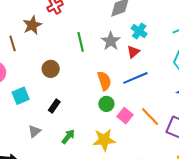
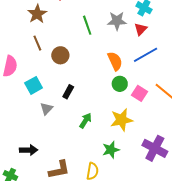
gray star: (111, 41) -> (117, 21), turned -30
brown line: (13, 43) -> (37, 43), moved
gray triangle: (34, 131) -> (46, 109), moved

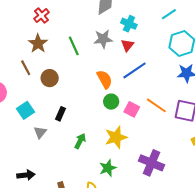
brown star: (37, 14) -> (38, 43), moved

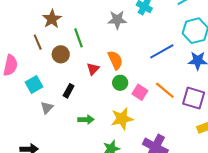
red triangle: (127, 45) -> (93, 69), moved
green line: (74, 46) -> (78, 38), moved
blue line: (134, 70) -> (162, 51), moved
green arrow: (80, 141) -> (86, 120), turned 56

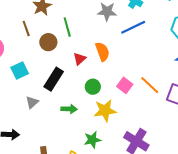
blue line: (162, 51) -> (133, 27), moved
green circle: (120, 83) -> (93, 87), moved
black rectangle: (69, 91) -> (54, 79), size x1.6
gray triangle: (47, 108) -> (32, 102), moved

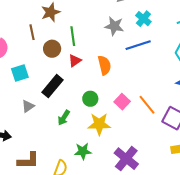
red triangle: (80, 59) -> (75, 61), moved
green arrow: (69, 109) -> (64, 118), turned 112

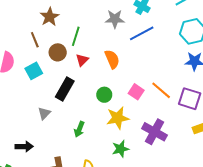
green line: (73, 36) -> (76, 36), turned 36
cyan square: (20, 73) -> (34, 71), moved
green arrow: (64, 118) -> (79, 129), moved
green star: (83, 151) -> (120, 149), moved
purple cross: (126, 159) -> (155, 132), moved

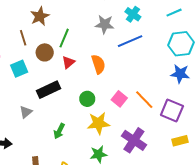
black rectangle: (65, 89) -> (49, 90), turned 30

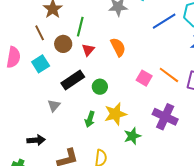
blue line: (130, 41) -> (164, 21), moved
green circle: (87, 99) -> (100, 87), moved
yellow star: (98, 123) -> (115, 114), moved

